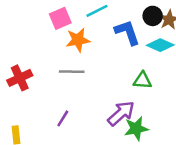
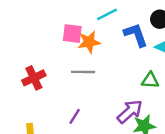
pink square: (60, 18) -> (72, 34), moved, turned 30

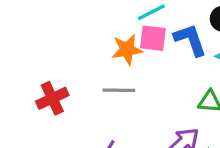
pink square: (72, 34) -> (153, 38), moved

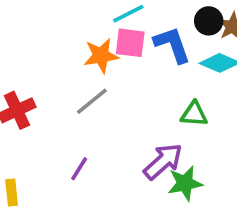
gray line: (119, 90) -> (92, 101), turned -40

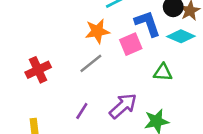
pink square: (130, 43) -> (131, 44), moved, turned -30
purple arrow: (163, 161) -> (123, 106), moved

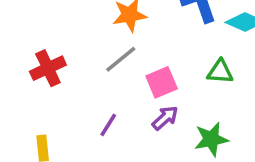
pink square: (131, 44) -> (162, 82), moved
purple arrow: (123, 106) -> (165, 118), size x0.7

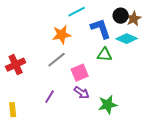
green triangle: (220, 72) -> (105, 55), moved
purple arrow: (165, 118) -> (82, 93), turned 77

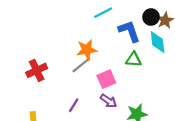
orange star: (62, 35) -> (87, 50), moved
cyan diamond: (127, 39) -> (158, 42), turned 60

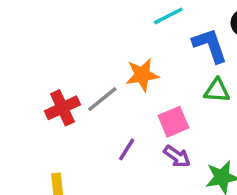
gray line: (81, 65) -> (102, 99), moved
purple line: (74, 105) -> (127, 149), moved

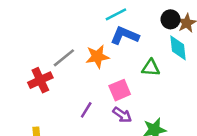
blue L-shape: (210, 45) -> (125, 35), moved, turned -48
gray line: (102, 99) -> (64, 58), moved

